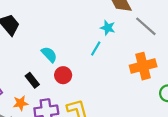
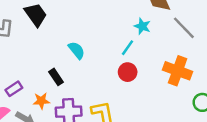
orange cross: (143, 66) -> (178, 71), turned 30
red circle: (63, 75) -> (128, 72), moved

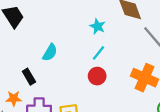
cyan star: (142, 26) -> (98, 26), moved
cyan semicircle: (77, 50) -> (50, 53), turned 66

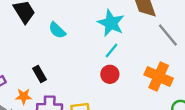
cyan star: (98, 26) -> (111, 23), size x1.6
cyan semicircle: (50, 53) -> (57, 30), moved, turned 102

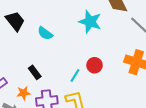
cyan line: (112, 50) -> (75, 75), moved

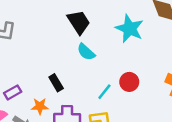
black trapezoid: (15, 21) -> (79, 22), moved
cyan semicircle: (45, 33) -> (86, 52), moved

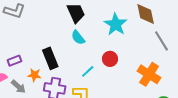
red circle: (129, 82) -> (110, 59), moved
black rectangle: (56, 83) -> (50, 58), size x1.5

